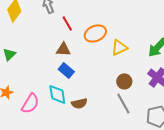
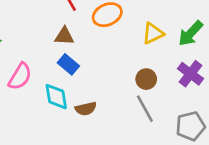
yellow triangle: (119, 47) -> (153, 33), moved
pink semicircle: (30, 103) -> (20, 76), moved

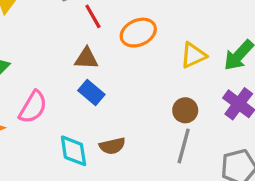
cyan diamond: (56, 97) -> (73, 151), moved
gray line: (145, 109) -> (184, 146), turned 44

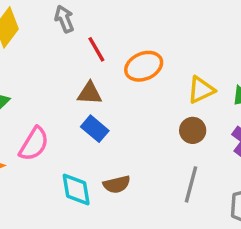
brown circle: (185, 110) -> (193, 130), moved

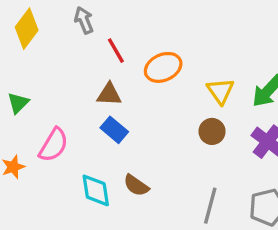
yellow triangle: (201, 90) -> (220, 91), turned -40
brown semicircle: (117, 184) -> (136, 185), turned 48
gray line: (191, 184) -> (210, 206), moved

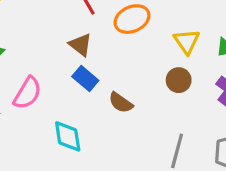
brown triangle: (109, 94) -> (81, 45), turned 35
brown semicircle: (136, 185) -> (121, 103), moved

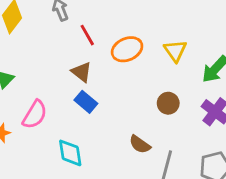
yellow triangle: (187, 42) -> (175, 51), moved
brown semicircle: (121, 103) -> (140, 144), moved

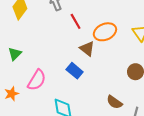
brown triangle: (82, 72) -> (87, 49), moved

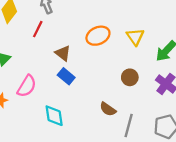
red line: (76, 21) -> (38, 29), moved, turned 56
brown triangle: (87, 49) -> (63, 53), moved

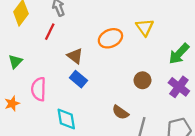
yellow triangle: (135, 37) -> (145, 27), moved
pink semicircle: (27, 86) -> (39, 89), turned 150

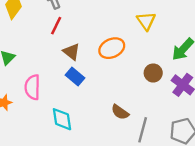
red line: (50, 32) -> (56, 26), moved
orange ellipse: (110, 38) -> (112, 48), moved
brown circle: (142, 80) -> (153, 73), moved

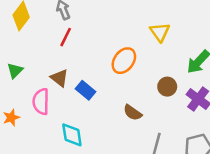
orange ellipse: (112, 48) -> (124, 61), turned -30
brown triangle: (72, 52) -> (60, 78), moved
brown semicircle: (120, 112) -> (133, 113), moved

